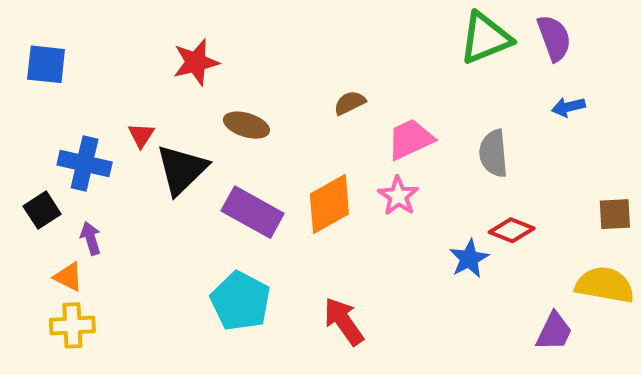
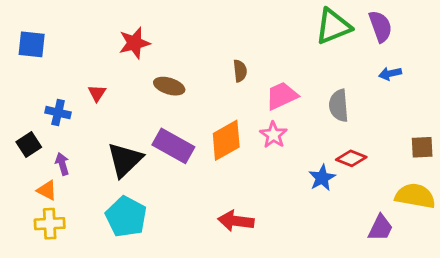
brown semicircle: (350, 103) -> (240, 71), turned 110
blue cross: (85, 163) -> (58, 113), size x0.7
black triangle: (182, 170) -> (125, 160), moved
cyan pentagon: (240, 301) -> (126, 217), moved
red arrow: (344, 321) -> (236, 221), turned -48

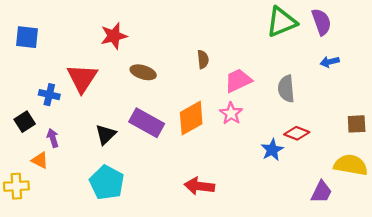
red triangle: (97, 93) -> (82, 78), size x2.0
black triangle: (125, 160) -> (106, 134), size x0.7
yellow cross: (50, 224) -> (16, 186), moved

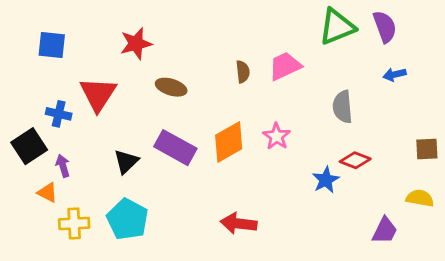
blue square: (27, 37) -> (52, 45), moved
pink trapezoid: (238, 81) -> (285, 66), moved
black square: (25, 122) -> (29, 146), size x1.4
yellow semicircle: (351, 165) -> (420, 198), size x0.7
yellow cross: (16, 186) -> (74, 223), moved

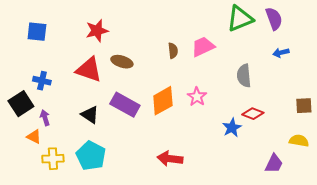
red triangle: (98, 94) -> (89, 70), moved, turned -44
black triangle: (126, 162) -> (90, 115), turned -42

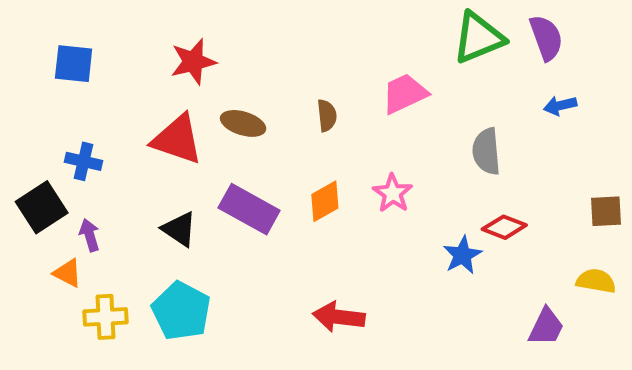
brown semicircle: (173, 51) -> (327, 115), moved
orange diamond: (163, 101) -> (325, 201), size x0.7

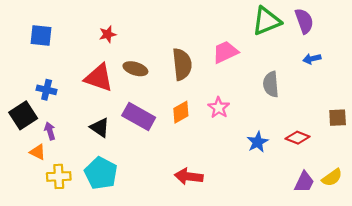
red star: (193, 62) -> (108, 34), size x0.7
brown semicircle: (327, 115) -> (182, 64), size x1.8
red diamond: (504, 227) -> (298, 138), moved
yellow semicircle: (596, 281) -> (332, 178), moved, turned 135

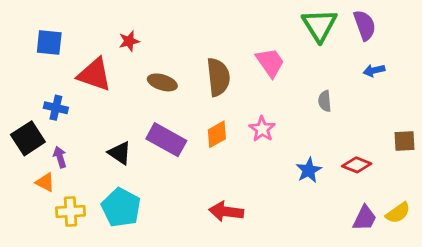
green triangle: (266, 21) -> (319, 25), turned -40
pink trapezoid: (225, 52) -> (270, 62), turned 80
red triangle: (99, 78) -> (94, 74), moved
gray semicircle: (271, 84) -> (325, 101), size x0.7

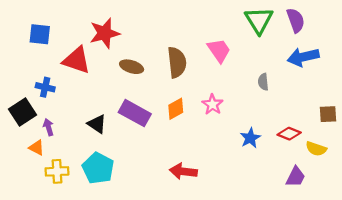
red star: (129, 41) -> (105, 33), size x1.8
blue arrow: (374, 70) -> (303, 57), size x1.8
yellow semicircle: (398, 213) -> (316, 149), moved, turned 54

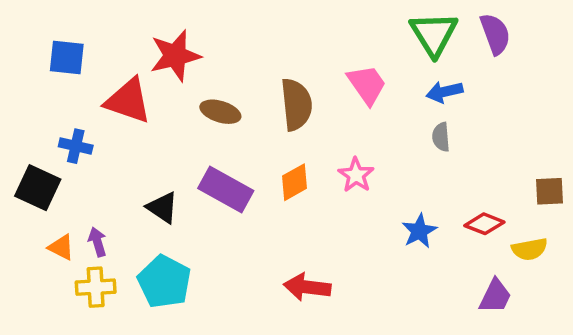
blue arrow: (303, 57) -> (445, 92), moved, size x0.7
black square: (22, 112) -> (38, 188), turned -32
purple arrow: (48, 127) -> (97, 242), moved
yellow semicircle: (316, 149) -> (530, 249), turned -30

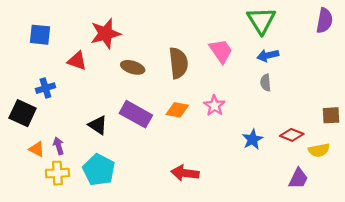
purple semicircle: (495, 34) -> (324, 21), moved, turned 30
red triangle: (128, 101) -> (77, 61), size x0.7
blue cross: (76, 146) -> (45, 88), turned -30
orange diamond: (295, 182) -> (177, 110), turned 40

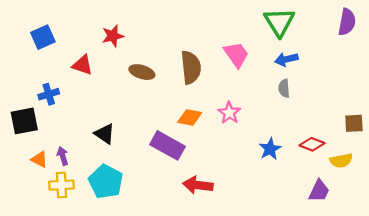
red star: (105, 34) -> (113, 36), size x0.7
blue square: (40, 35) -> (43, 37), turned -30
black square: (23, 113) -> (24, 121), turned -36
purple rectangle: (136, 114) -> (168, 145), moved

